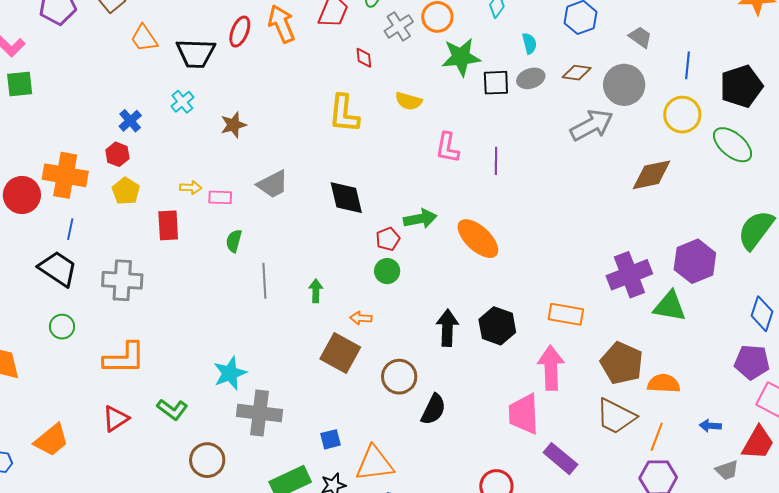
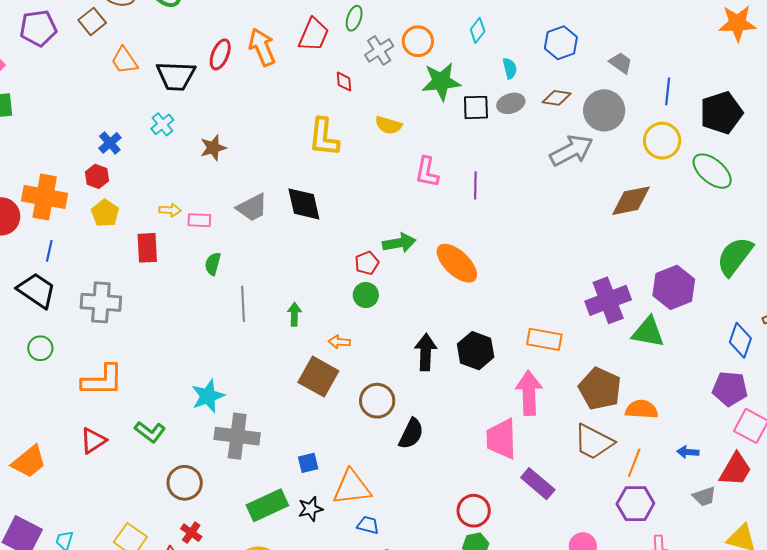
black diamond: (346, 198) -> (304, 204), moved

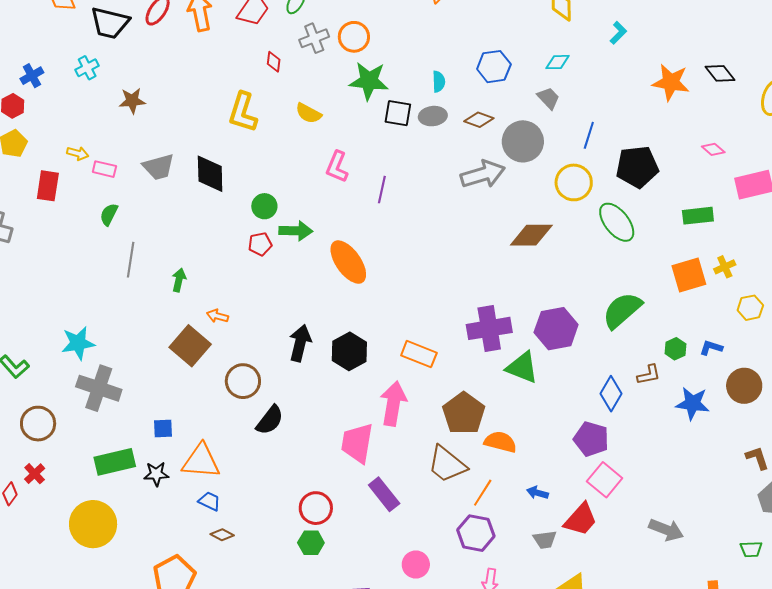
cyan diamond: (478, 30) -> (558, 62), moved, turned 40
green circle: (366, 295) -> (264, 206), moved

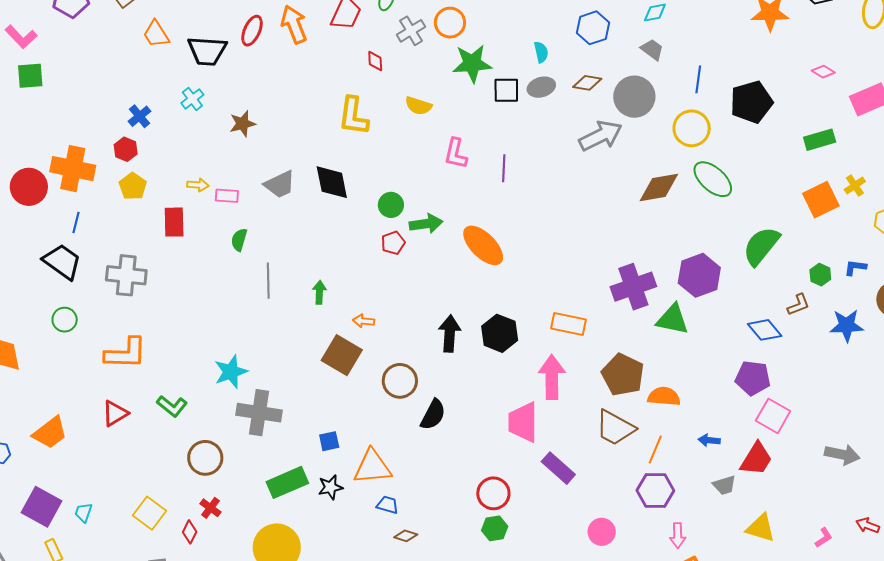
green ellipse: (617, 222) -> (713, 179), moved
blue diamond: (611, 394) -> (765, 330), turned -60

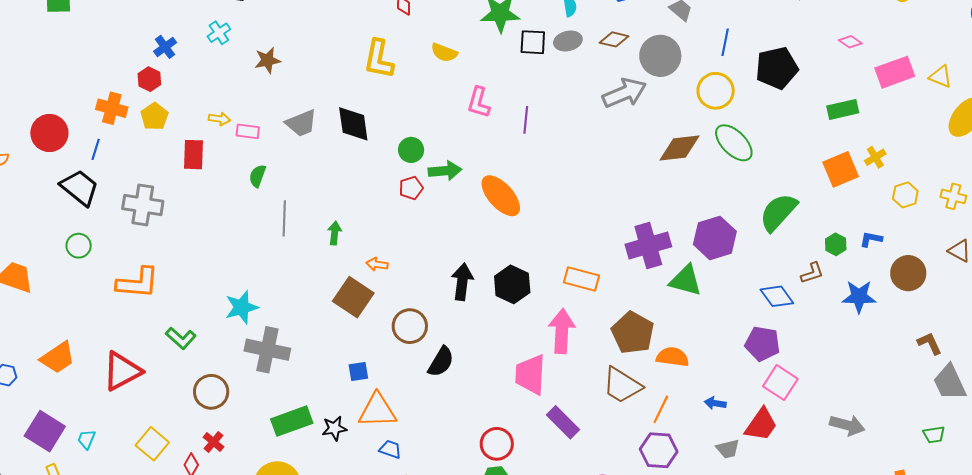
orange cross: (73, 169) -> (112, 108), moved, size x0.7
red circle: (29, 187) -> (49, 133), moved
red triangle: (115, 413) -> (122, 371), moved, size x1.5
blue square: (329, 441) -> (358, 371), moved

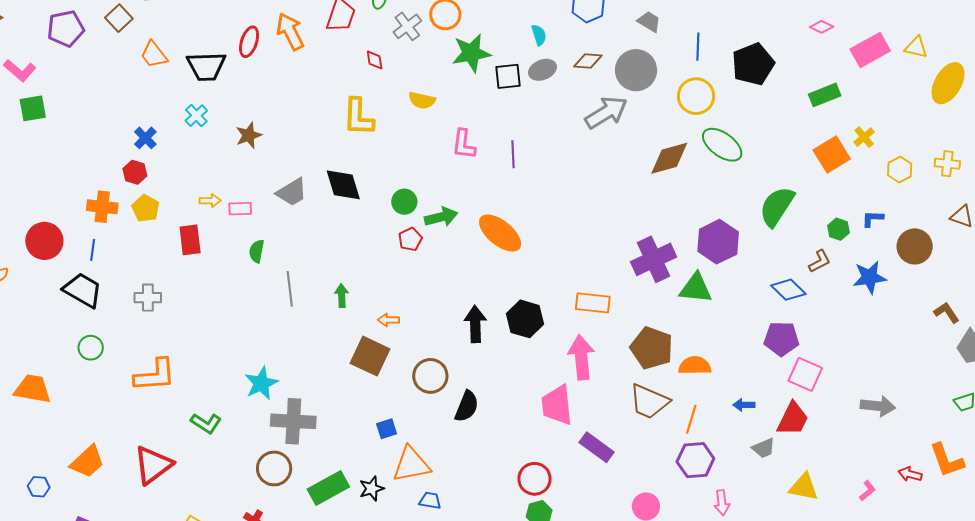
gray cross: (143, 205) -> (148, 298), size x0.7
brown circle: (211, 392) -> (274, 468), moved

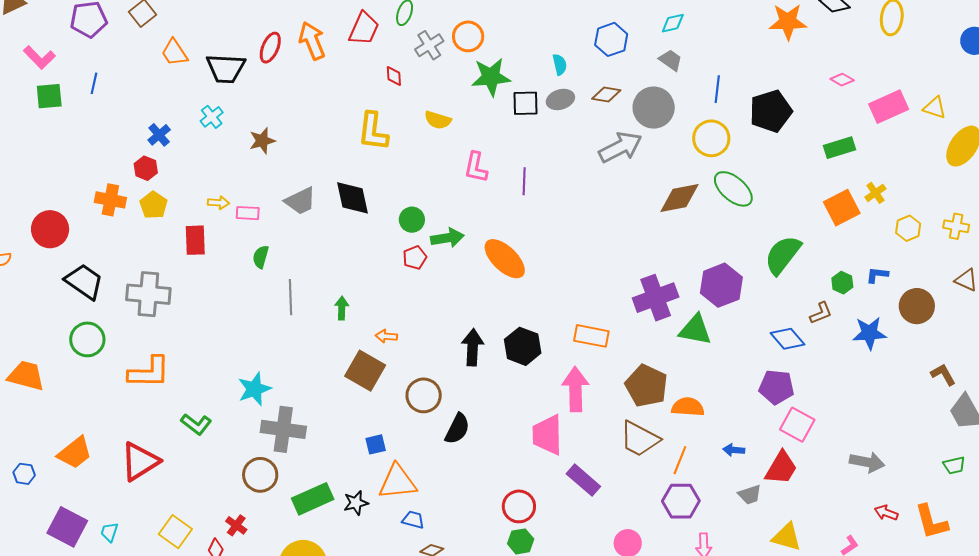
blue line: (93, 250) -> (94, 83), moved
gray cross: (148, 298) -> (148, 294), size x1.6
green circle: (91, 348) -> (87, 339), size x1.4
red arrow: (910, 474) -> (886, 513), moved

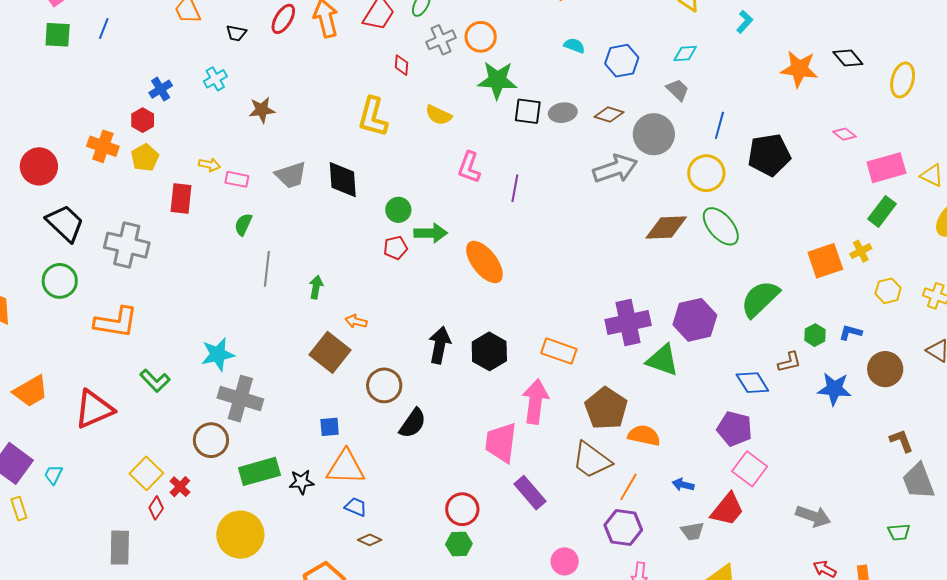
cyan semicircle: (560, 65) -> (574, 46), moved, turned -65
black trapezoid: (226, 68) -> (236, 33), size x0.5
green rectangle: (839, 148) -> (882, 211), moved, turned -44
yellow square: (175, 532) -> (146, 473), moved

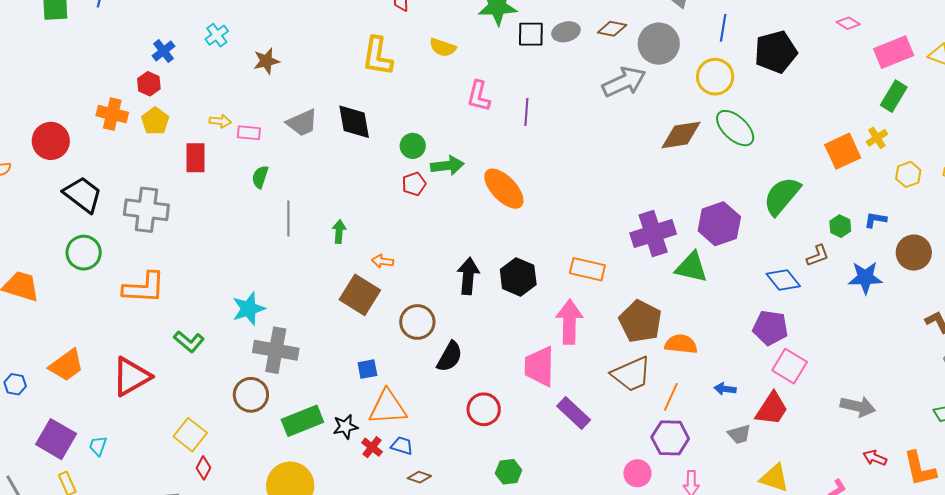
brown trapezoid: (591, 460) -> (631, 374), turned -54
red cross: (180, 487) -> (372, 447), moved
red circle: (462, 509) -> (484, 409), moved
pink circle: (565, 561) -> (637, 473), moved

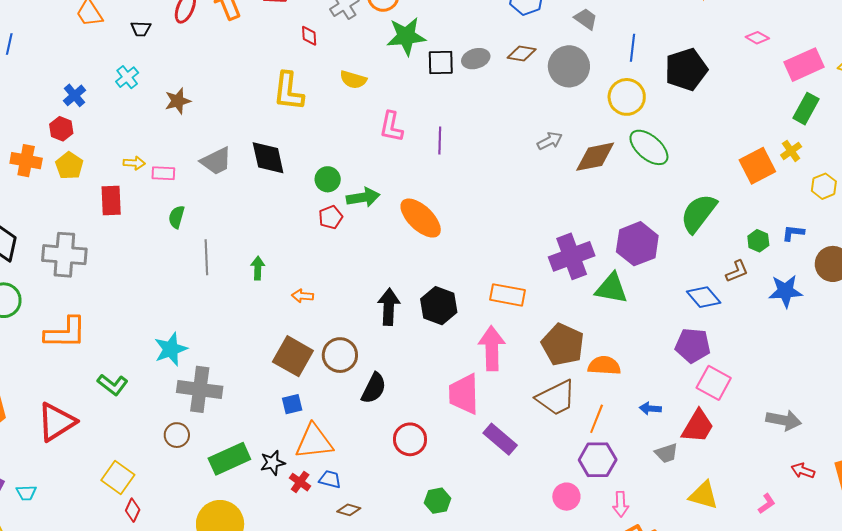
gray arrow: (624, 82) -> (550, 141), moved, size x0.6
brown square: (360, 295) -> (293, 356), moved
brown circle: (251, 395) -> (177, 435), size x0.7
cyan trapezoid: (98, 446) -> (26, 493), turned -110

